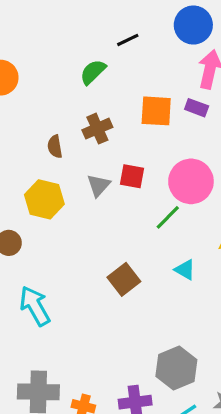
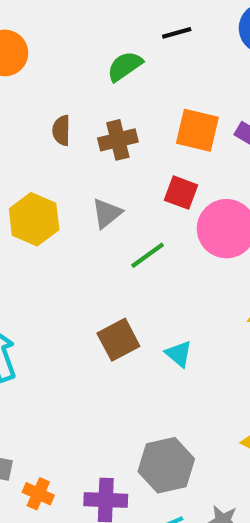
brown semicircle: (55, 147) -> (61, 130), moved
red square: (132, 176) -> (181, 193), moved
green line: (168, 217) -> (148, 255), moved
cyan triangle: (185, 270) -> (179, 354), moved

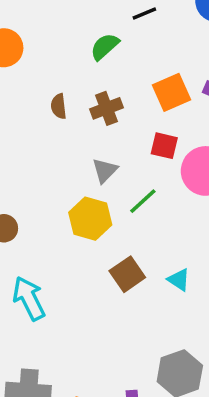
orange square: (197, 130) -> (171, 92), turned -30
yellow hexagon: (34, 219) -> (90, 219), moved

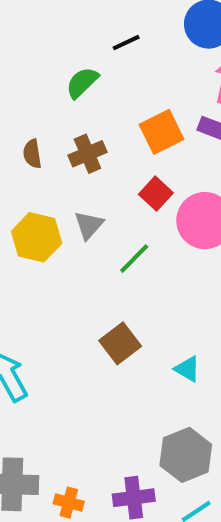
red square: (164, 146) -> (156, 194), turned 32
yellow hexagon: (90, 219) -> (37, 237), moved
cyan triangle: (179, 280) -> (187, 369), moved

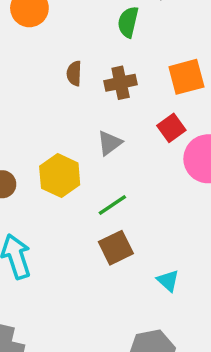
green semicircle: (82, 83) -> (128, 22), turned -44
yellow hexagon: (37, 237) -> (60, 176), moved
green line: (134, 259) -> (112, 205), moved

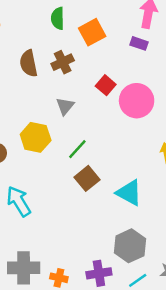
brown semicircle: (74, 73) -> (29, 63), size x1.5
orange square: (186, 77) -> (92, 32), moved
cyan triangle: (168, 281) -> (129, 193), size x1.6

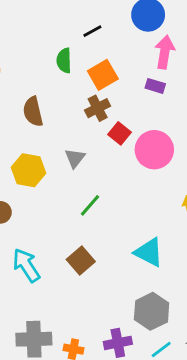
brown cross: (63, 62) -> (98, 108), moved
yellow hexagon: (36, 137) -> (28, 170), moved
brown square: (87, 178) -> (81, 260), moved

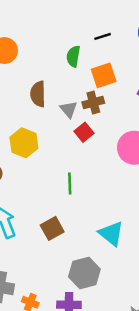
red square: (119, 133) -> (84, 132), moved
gray triangle: (75, 158) -> (69, 109), moved, turned -30
green line: (90, 205) -> (70, 183), turned -55
gray hexagon: (152, 311) -> (84, 273), moved

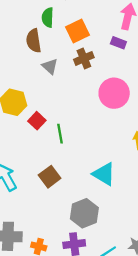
brown semicircle: (38, 94) -> (34, 41), moved
brown cross: (93, 103) -> (84, 58), moved
red square: (84, 132) -> (37, 121), moved

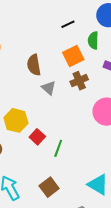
green semicircle: (48, 17) -> (93, 40), moved
green line: (60, 134) -> (58, 148), turned 30

